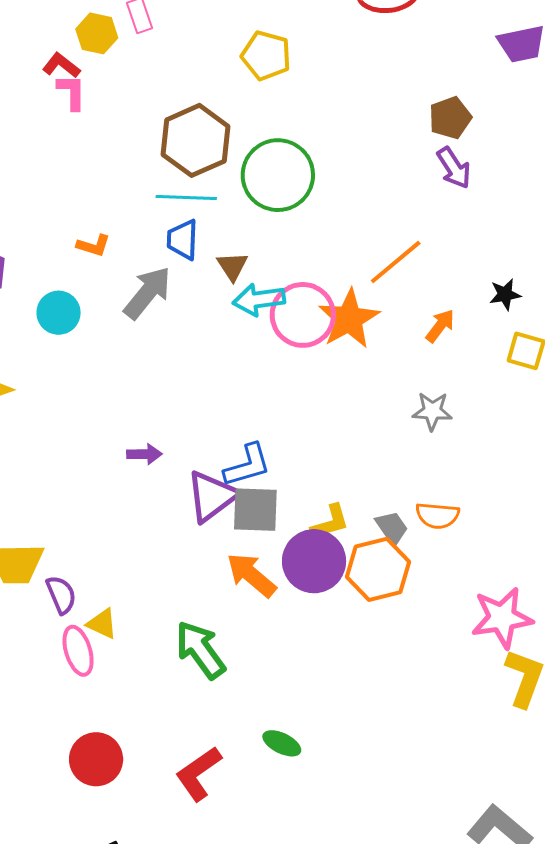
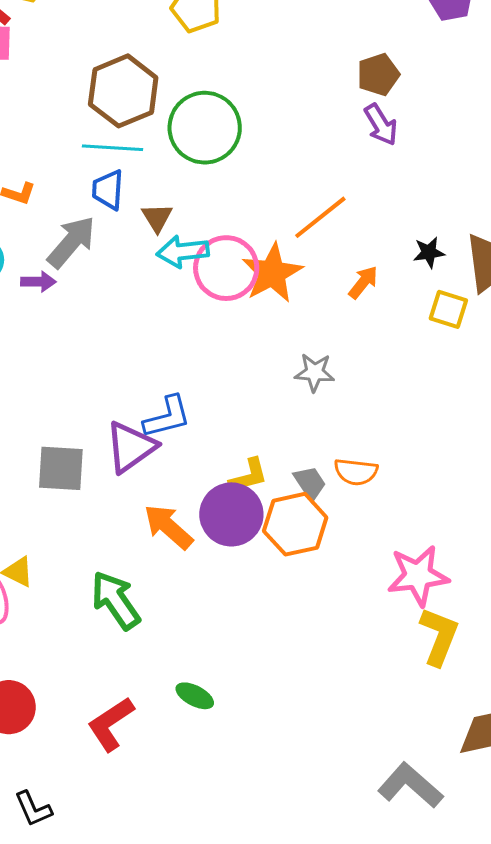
gray star: (432, 411) -> (315, 372), moved
purple arrow: (144, 454) -> (38, 282), moved
gray square: (255, 510) -> (61, 468), moved

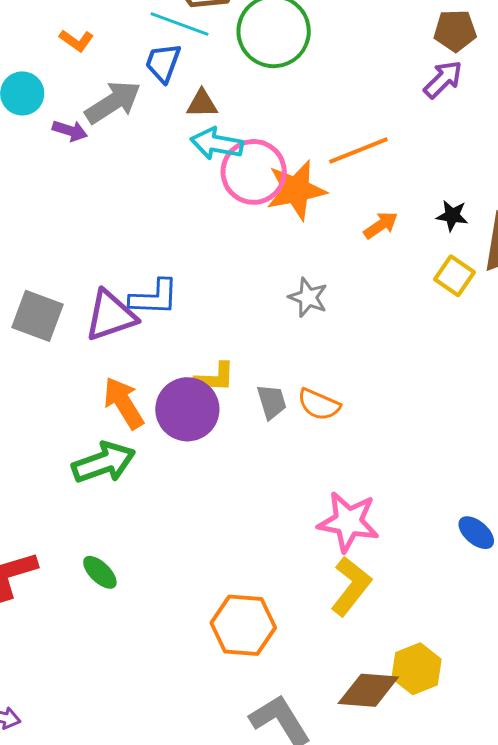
purple arrow: (381, 125) -> (443, 79), turned -120
brown triangle: (157, 218) -> (202, 104), turned 44
orange hexagon: (295, 524) -> (243, 625), moved
green arrow: (116, 600) -> (104, 462), moved, turned 88

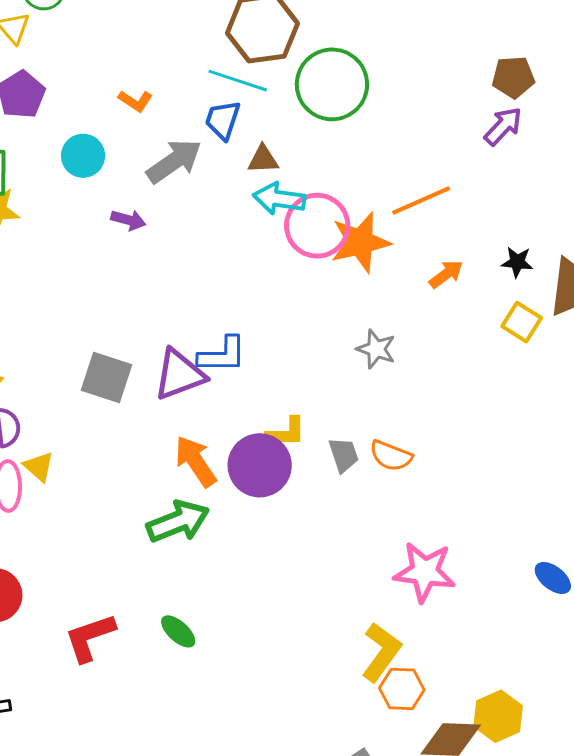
purple arrow: (70, 131) -> (128, 220), moved
yellow L-shape: (351, 586) -> (381, 652), moved
orange hexagon: (243, 625) -> (402, 689), moved, size x0.7

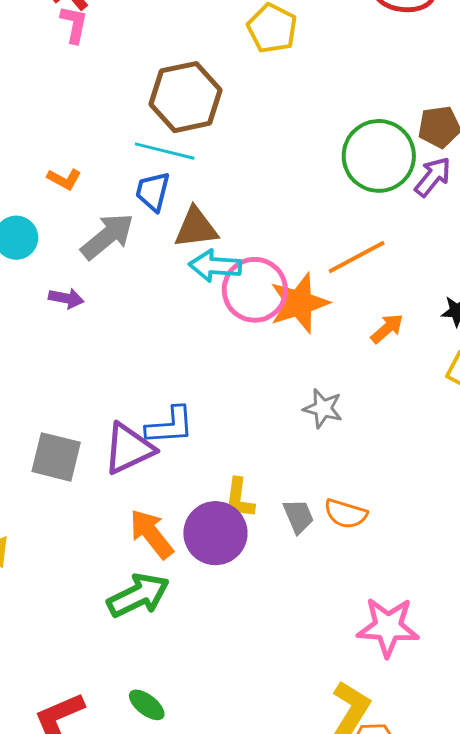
green circle: (332, 84) -> (379, 156), moved
brown triangle: (263, 159) -> (196, 228), size x1.4
yellow L-shape: (286, 432) -> (239, 498), turned 102

